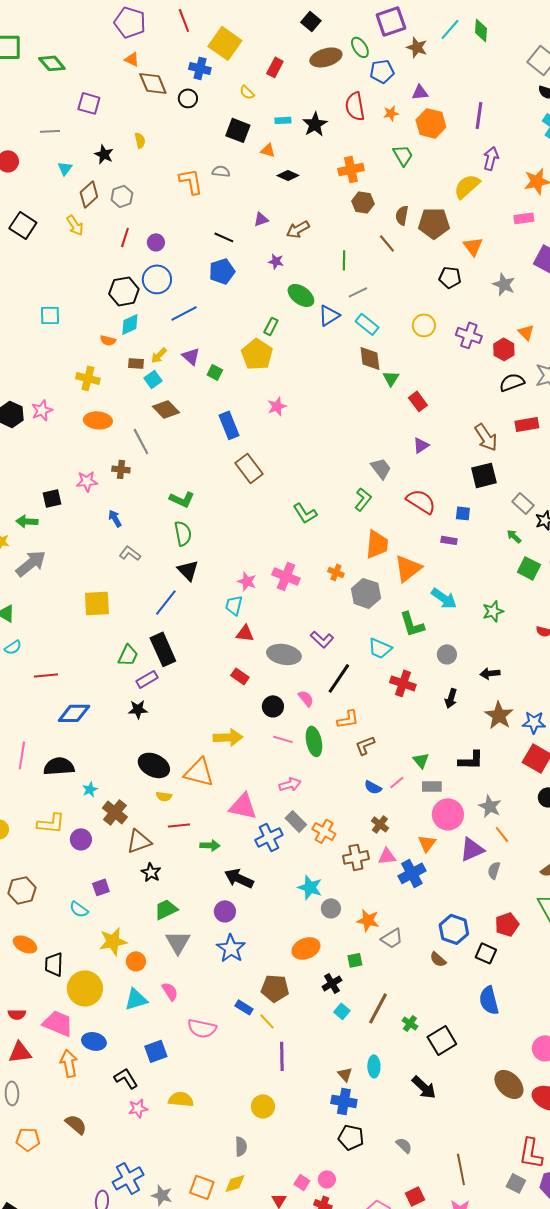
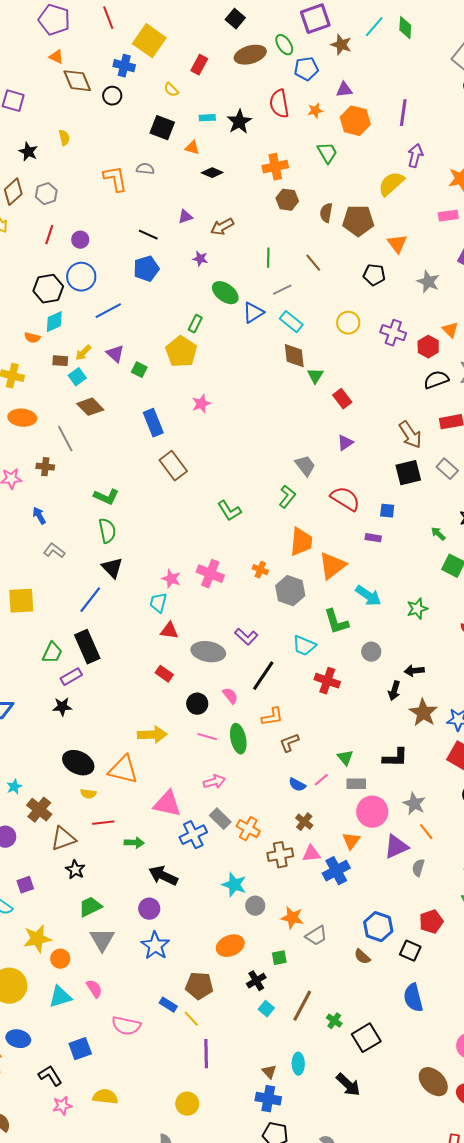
brown line: (387, 243) -> (313, 263), moved
gray rectangle: (523, 503) -> (447, 469), moved
black arrow: (451, 698) -> (394, 691), moved

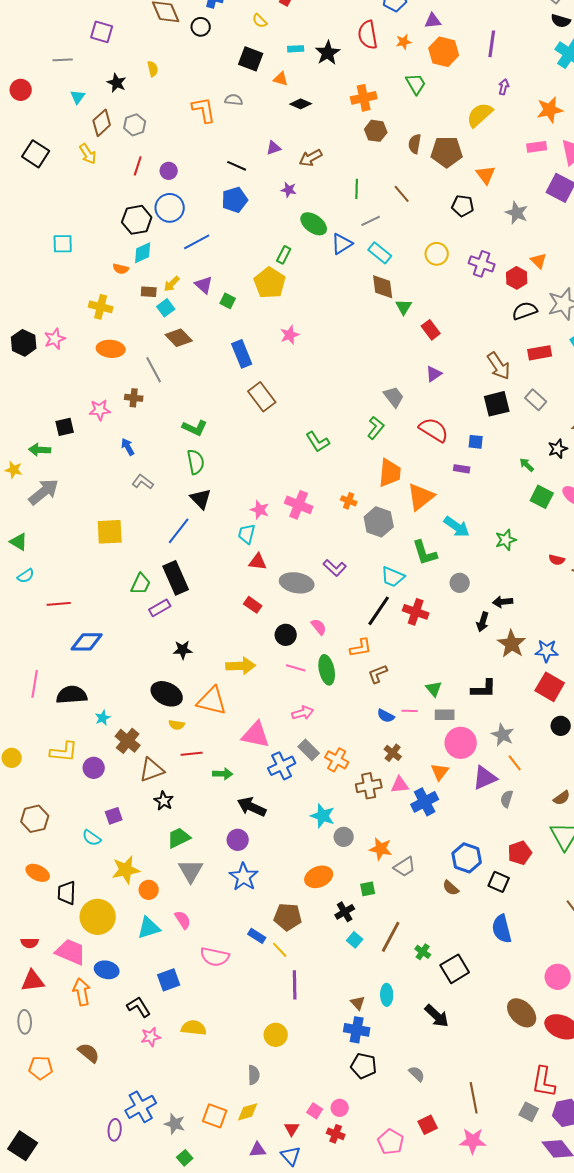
purple arrow: (415, 156) -> (504, 87), size x0.7
black line: (263, 676) -> (379, 611), moved
black star: (62, 707) -> (183, 650), moved
pink line: (321, 780) -> (410, 711), turned 42

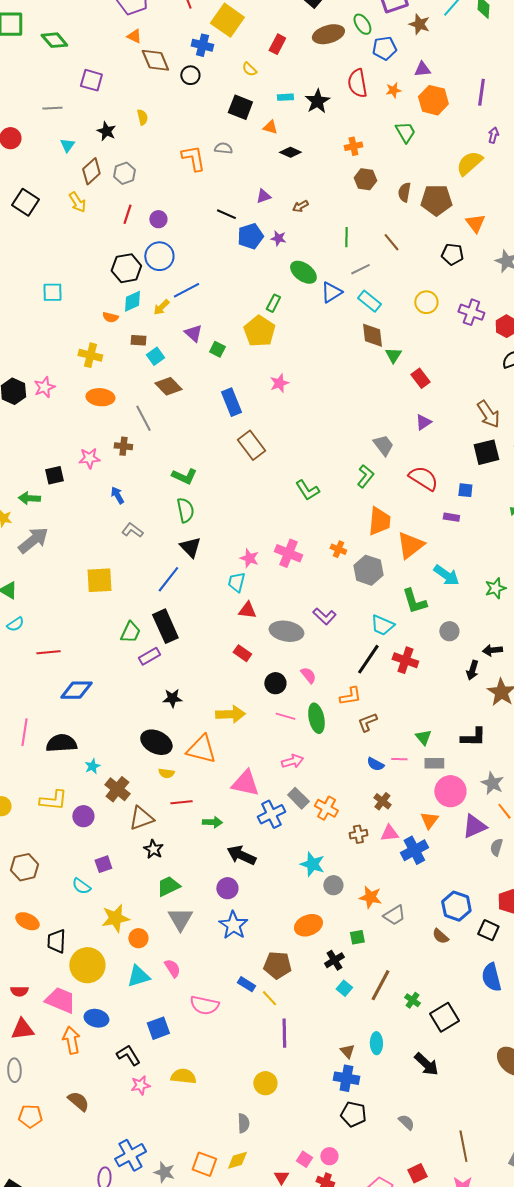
orange cross: (364, 98) -> (353, 146), size x0.7
brown arrow: (311, 158) -> (300, 206), size x0.7
blue pentagon: (235, 200) -> (250, 236), moved
yellow arrow: (172, 284) -> (161, 307), moved
brown cross: (369, 786) -> (358, 834), size x0.7

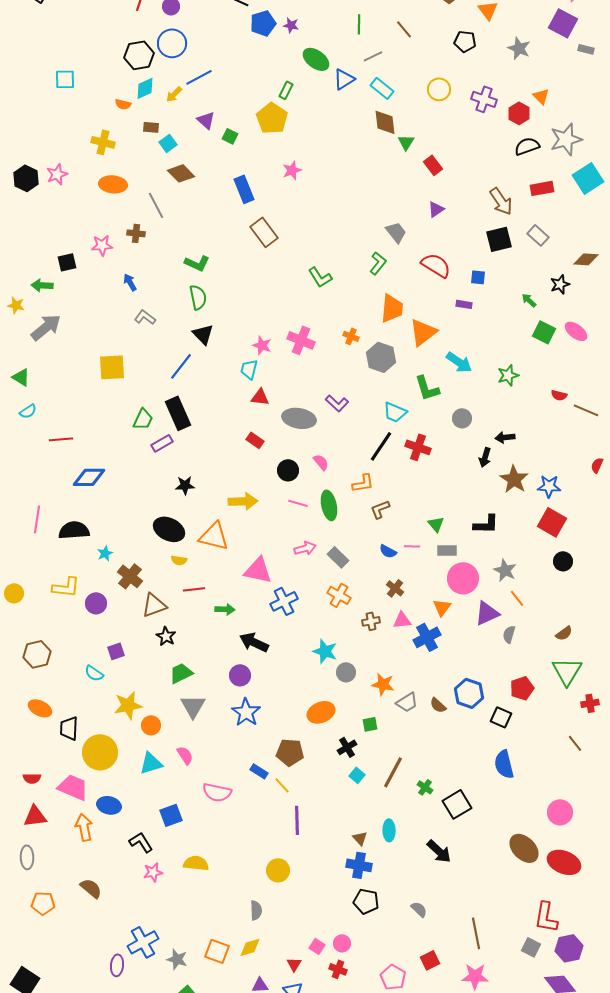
gray rectangle: (298, 798) -> (338, 557), moved
brown semicircle: (440, 936) -> (438, 705), moved

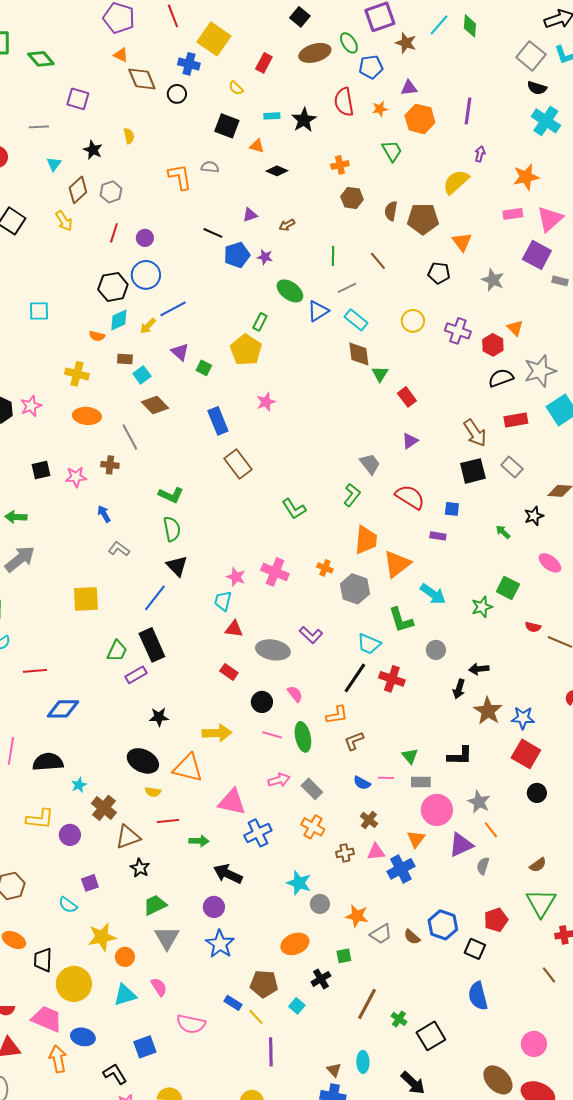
black square: (67, 262) -> (41, 470), moved
green square: (544, 332) -> (508, 588), moved
cyan square: (357, 775) -> (297, 1006), moved

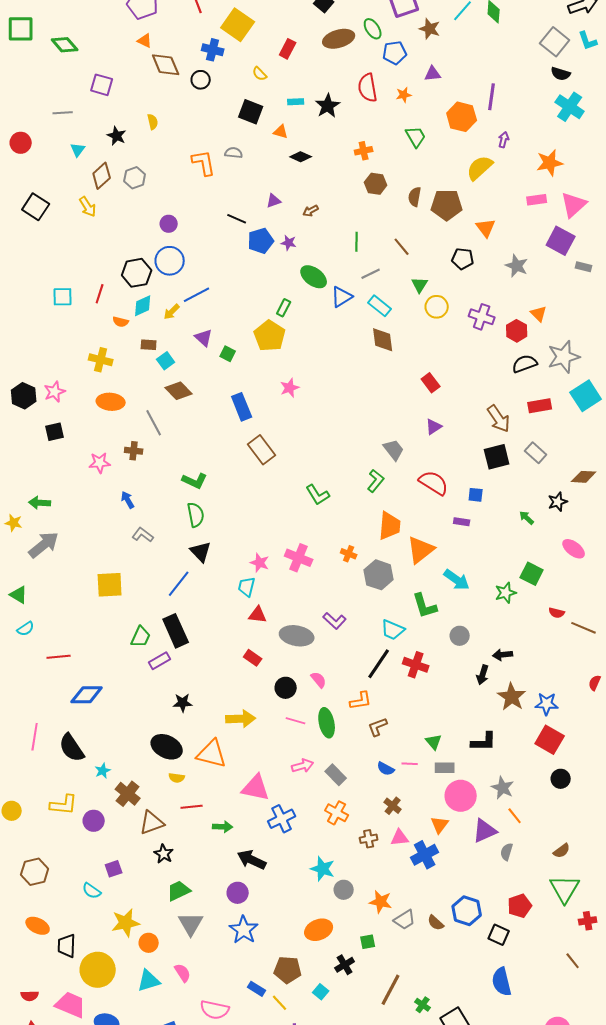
orange hexagon: (420, 119) -> (462, 117), moved
red line: (114, 233) -> (100, 294), moved
green triangle: (380, 374) -> (420, 285), moved
black square: (41, 470) -> (55, 432), moved
black semicircle: (48, 762) -> (72, 748), turned -120

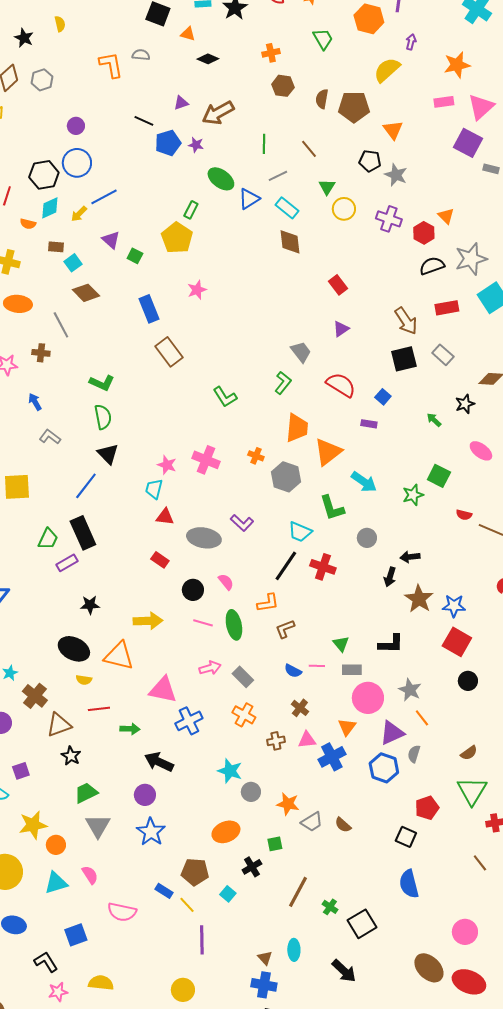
brown arrow: (311, 211) -> (218, 113), size x2.0
gray star: (517, 266) -> (396, 175), moved
blue square: (476, 495) -> (383, 397), turned 35
blue hexagon: (467, 911) -> (384, 768), moved

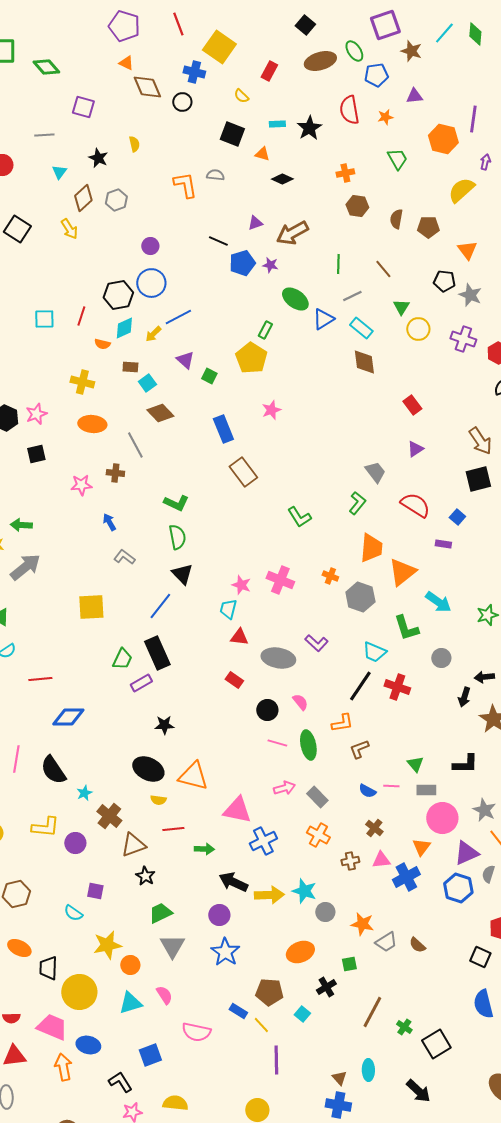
brown pentagon: (354, 107) -> (428, 227), size x0.7
yellow arrow: (148, 621) -> (269, 895), moved
purple square: (21, 771) -> (95, 891), turned 30

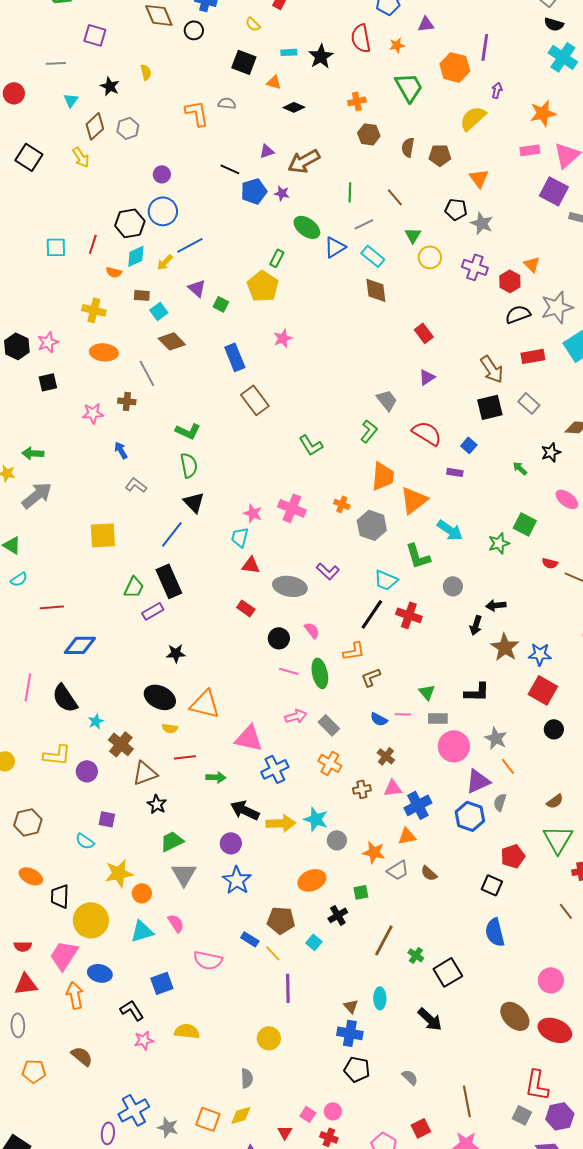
green trapezoid: (397, 159) -> (409, 87), size x1.4
orange triangle: (421, 847) -> (407, 836), moved, turned 42
pink trapezoid: (52, 1027) -> (64, 955), turned -80

